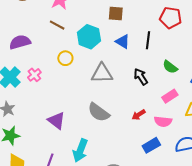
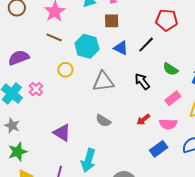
black line: (148, 40) -> (146, 45), turned 42
gray semicircle: (99, 112) -> (103, 121), size x0.7

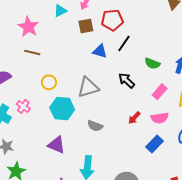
red pentagon: (167, 20) -> (112, 20), moved
cyan hexagon: (87, 46) -> (62, 109), moved

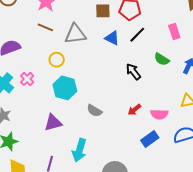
gray triangle: (88, 87) -> (75, 34), moved
pink rectangle: (160, 92) -> (174, 32), moved, turned -70
purple triangle: (57, 145) -> (53, 123), turned -48

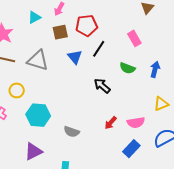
gray triangle: (75, 34) -> (38, 60), turned 35
blue triangle: (112, 38) -> (75, 57), turned 35
yellow circle: (57, 60) -> (17, 90), moved

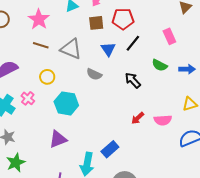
blue arrow: (155, 69) -> (187, 69), turned 70
gray semicircle: (72, 132) -> (94, 74), moved
blue rectangle: (131, 149) -> (110, 149), moved

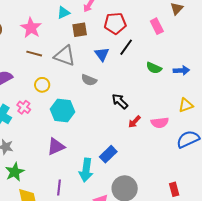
brown square: (96, 23) -> (80, 30), moved
pink rectangle: (169, 36) -> (157, 26), moved
black arrow: (133, 80) -> (120, 101), moved

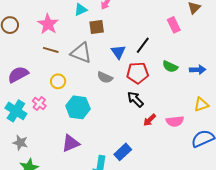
red pentagon: (115, 23) -> (138, 73), moved

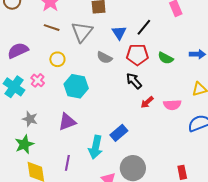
gray triangle: (81, 53) -> (82, 32), turned 45
green semicircle: (170, 67) -> (166, 58), moved
gray star: (20, 143) -> (30, 119), moved

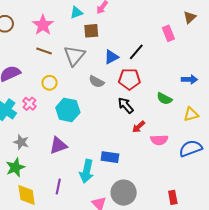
blue triangle: (119, 33) -> (111, 57), turned 35
green semicircle: (166, 58) -> (164, 99), moved
pink semicircle: (172, 105) -> (159, 140), moved
blue rectangle: (119, 133) -> (110, 157), turned 48

